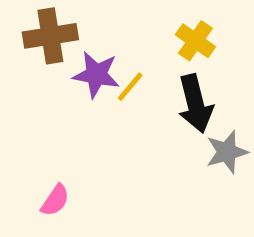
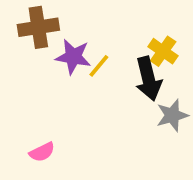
yellow cross: (195, 41) -> (163, 51), moved
pink semicircle: (55, 200) -> (42, 152), turned 30

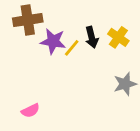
black arrow: (148, 79) -> (92, 37), moved, size x0.7

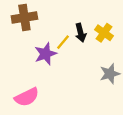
purple star: (53, 41) -> (45, 54), moved, turned -30
pink semicircle: (30, 111) -> (27, 97), size x1.5

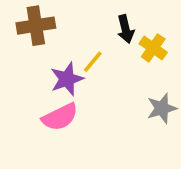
black arrow: (81, 33) -> (126, 29), moved
pink semicircle: (27, 97) -> (60, 117), moved

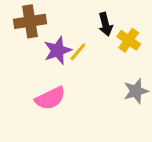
purple star: (67, 79) -> (58, 50), moved

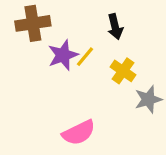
yellow cross: (129, 40) -> (123, 71), moved
pink semicircle: (50, 98) -> (79, 133), moved

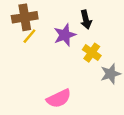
purple star: (63, 55) -> (65, 35), moved
yellow line: (85, 57) -> (29, 36), moved

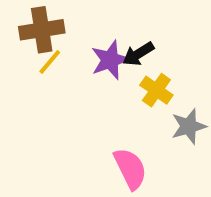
black arrow: (86, 20) -> (138, 54), moved, turned 72
pink semicircle: (59, 98) -> (130, 169), moved, turned -90

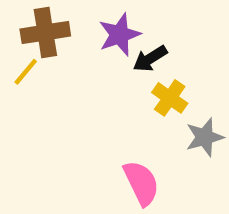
purple star: (110, 60) -> (120, 35), moved
yellow line: (50, 62) -> (26, 72), moved

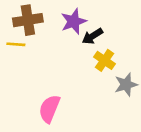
yellow line: (26, 72) -> (16, 44), turned 54
pink semicircle: (141, 183) -> (49, 109), moved, turned -132

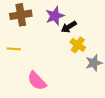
yellow line: (16, 44) -> (14, 49), moved
pink semicircle: (49, 109) -> (37, 81), turned -65

